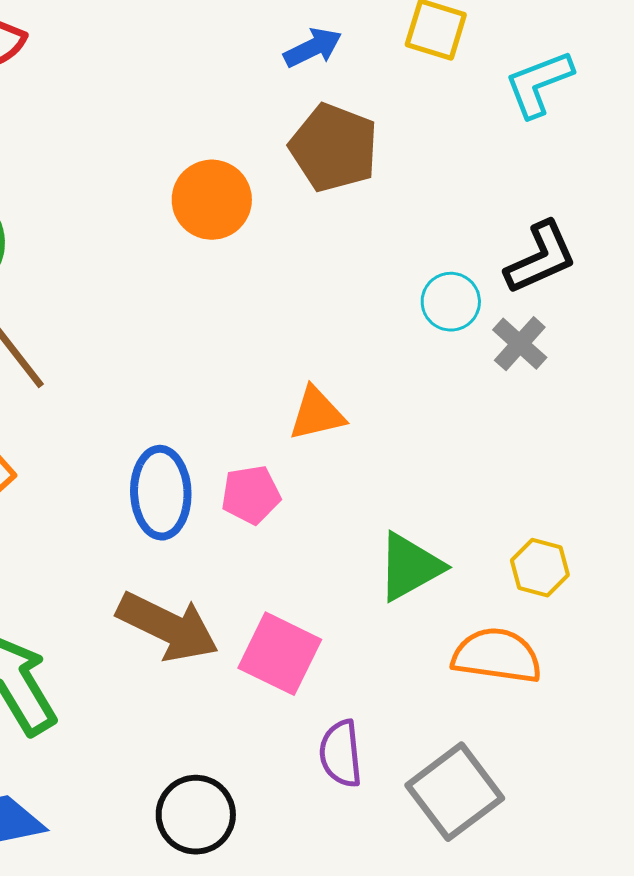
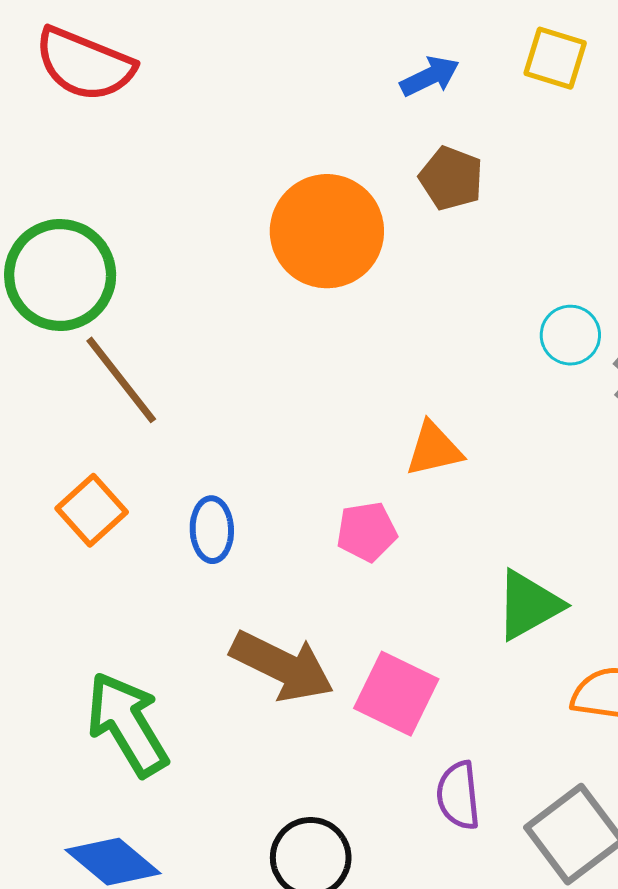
brown pentagon: (334, 148) -> (451, 178), size x0.7
orange circle: (212, 200) -> (327, 231), size x1.4
blue ellipse: (161, 493) -> (212, 530), moved, size x0.7

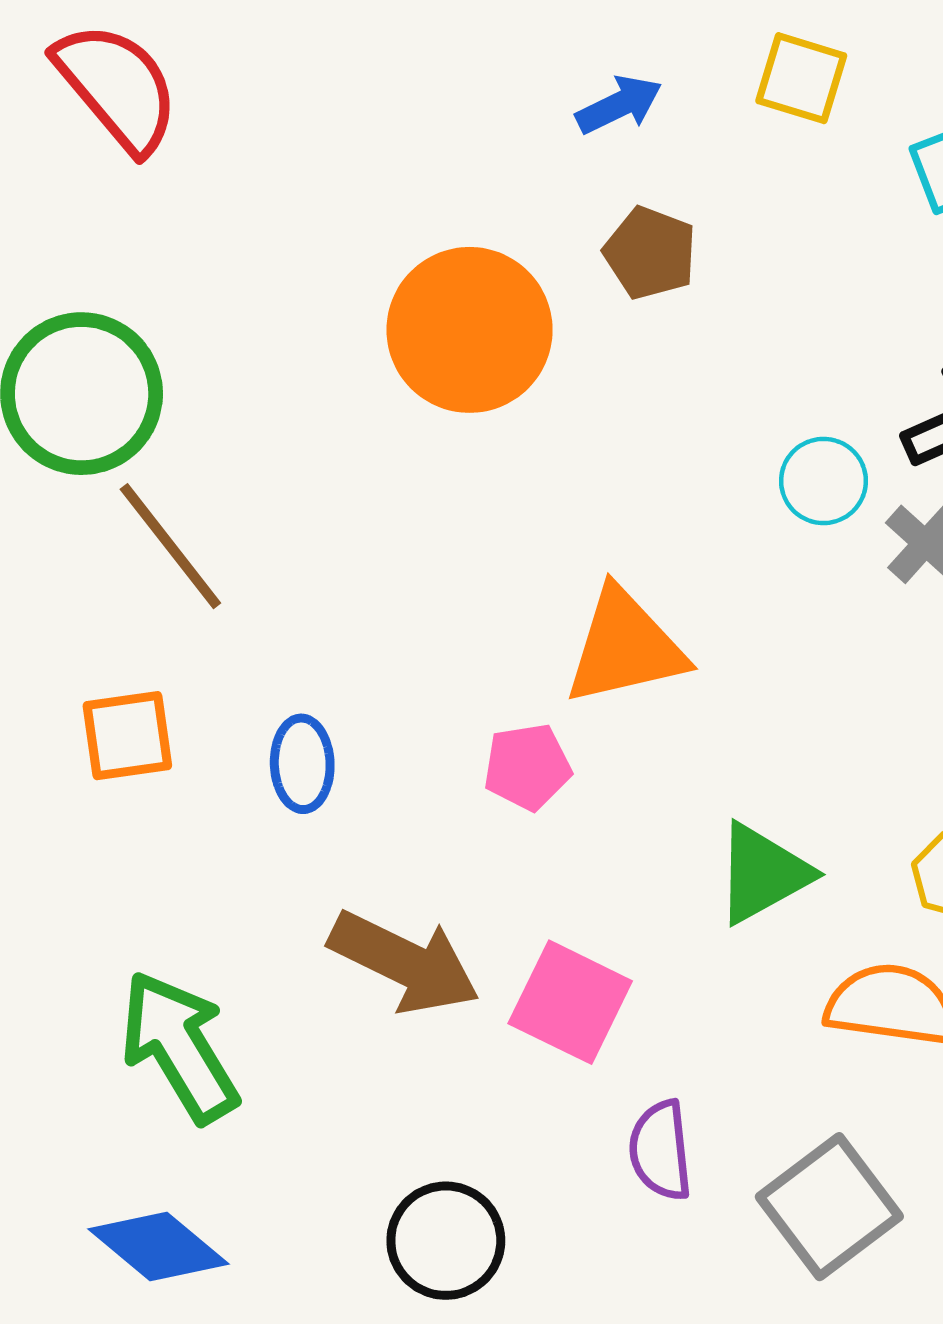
red semicircle: (85, 64) -> (117, 87), turned -152
orange triangle: (434, 449) -> (625, 647), size x1.5
orange square: (92, 510) -> (127, 736), turned 34

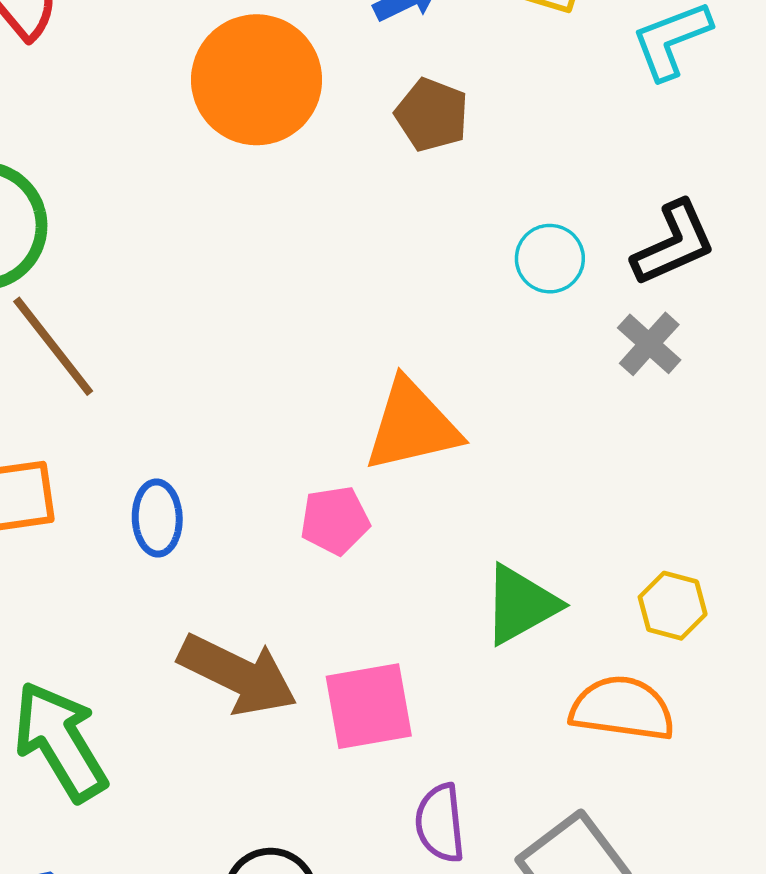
orange circle: (470, 330) -> (257, 80), moved
cyan circle: (823, 481) -> (550, 259), moved
pink square: (570, 1002) -> (369, 706), turned -36

